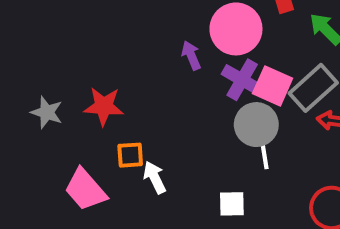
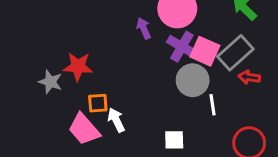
gray star: (47, 112) -> (50, 82), moved
white line: (264, 155) -> (212, 105), moved
pink trapezoid: (85, 190) -> (84, 129), moved

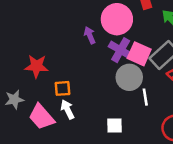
gray star: (50, 82) -> (14, 100), moved, turned -30
orange square: (98, 103) -> (62, 88), moved

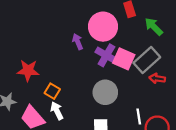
gray circle: (129, 77) -> (105, 92), moved
orange square: (62, 88) -> (52, 91), turned 35
white line: (145, 97) -> (139, 117), moved

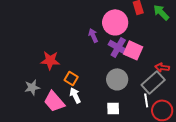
green arrow: (154, 27) -> (161, 12), moved
gray rectangle: (147, 60) -> (153, 82), moved

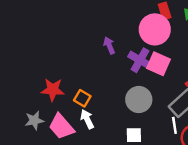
pink circle: (115, 22) -> (155, 29), moved
red star: (50, 60) -> (53, 90), moved
gray star: (32, 87) -> (34, 120), moved

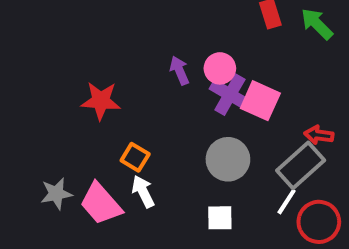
pink circle: (155, 29) -> (220, 68), moved, size x0.6
red star: (53, 90) -> (101, 101), moved
white line: (174, 125) -> (287, 202), turned 42

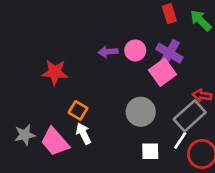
purple arrow: (179, 70) -> (108, 52), turned -72
purple cross: (230, 95) -> (169, 53), moved
pink square: (260, 101) -> (162, 72), turned 30
white square: (220, 218) -> (150, 151), moved

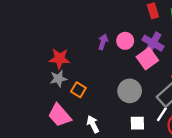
purple arrow: (108, 52) -> (103, 42), turned 112
white arrow: (83, 134) -> (93, 124), moved
gray star: (25, 135) -> (58, 79), moved

